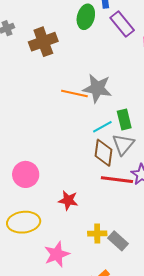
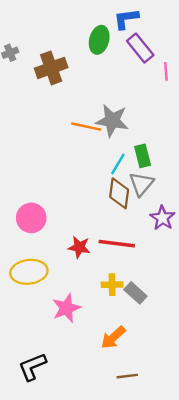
cyan line: (102, 127) -> (118, 164), turned -30
red line: (117, 180) -> (117, 244), moved

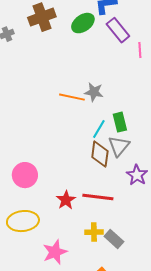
green ellipse: (99, 40) -> (83, 23), turned 40
brown cross: (51, 68) -> (42, 17), moved
gray star: (112, 121) -> (94, 92), size x0.7
red star: (79, 247) -> (66, 200), turned 30

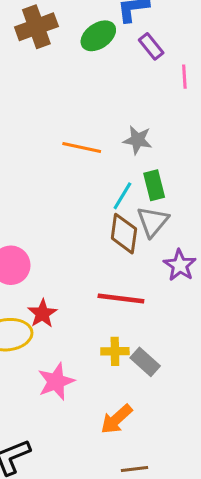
purple rectangle: (118, 30) -> (151, 46), size x0.7
gray star: (94, 92) -> (138, 140), moved
red star: (66, 200) -> (42, 314), moved

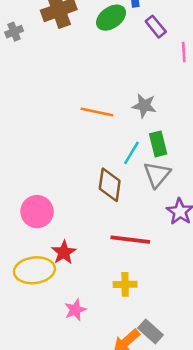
brown diamond: (124, 234) -> (110, 185), moved
gray rectangle: (145, 362) -> (151, 332), moved
pink star: (56, 381) -> (75, 310), size x0.7

